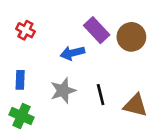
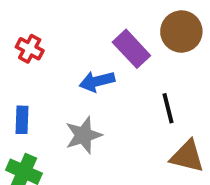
brown circle: (131, 37) -> (181, 31), moved
black line: (101, 95) -> (168, 108), moved

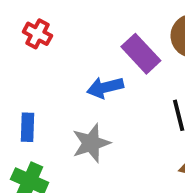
red cross: (30, 49) -> (37, 34), moved

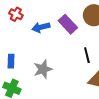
blue arrow: (105, 87) -> (41, 27), moved

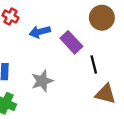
purple rectangle: (68, 24) -> (71, 42), moved

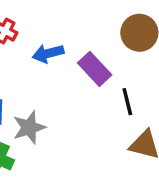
gray star: (42, 81) -> (29, 128), moved

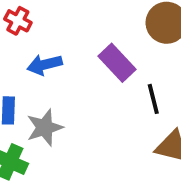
blue arrow: (48, 53) -> (45, 65), moved

